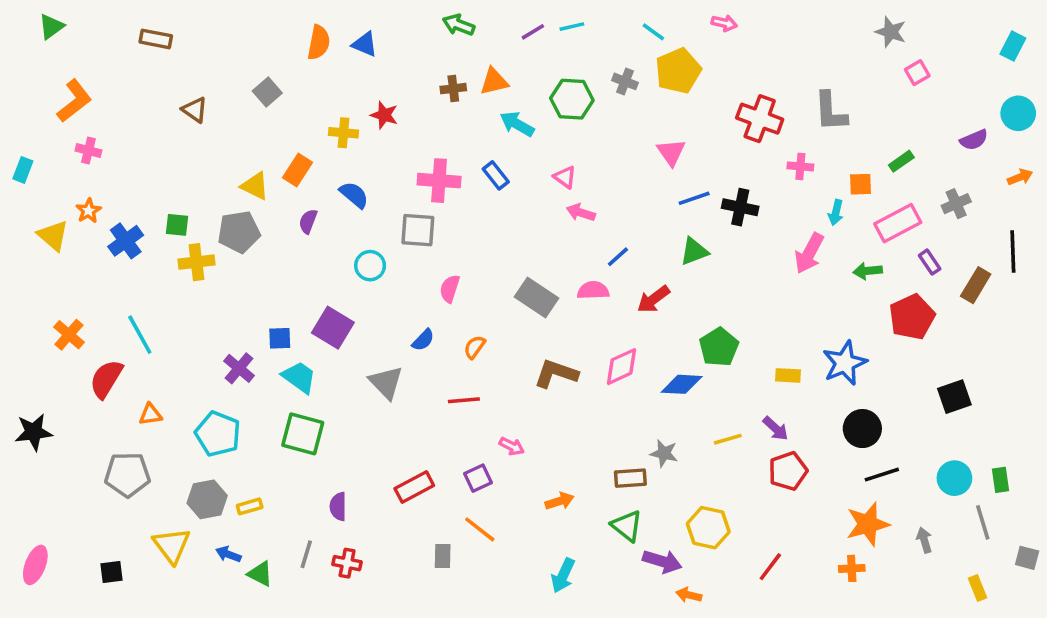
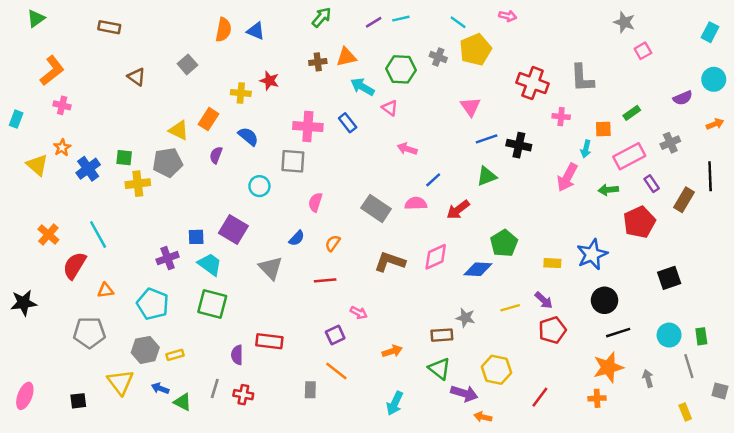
green arrow: (459, 25) -> (321, 17), turned 110
pink triangle: (565, 177) -> (390, 108), moved
purple cross: (239, 368) -> (168, 258), turned 30
red rectangle: (414, 487) -> (269, 341), moved, turned 35

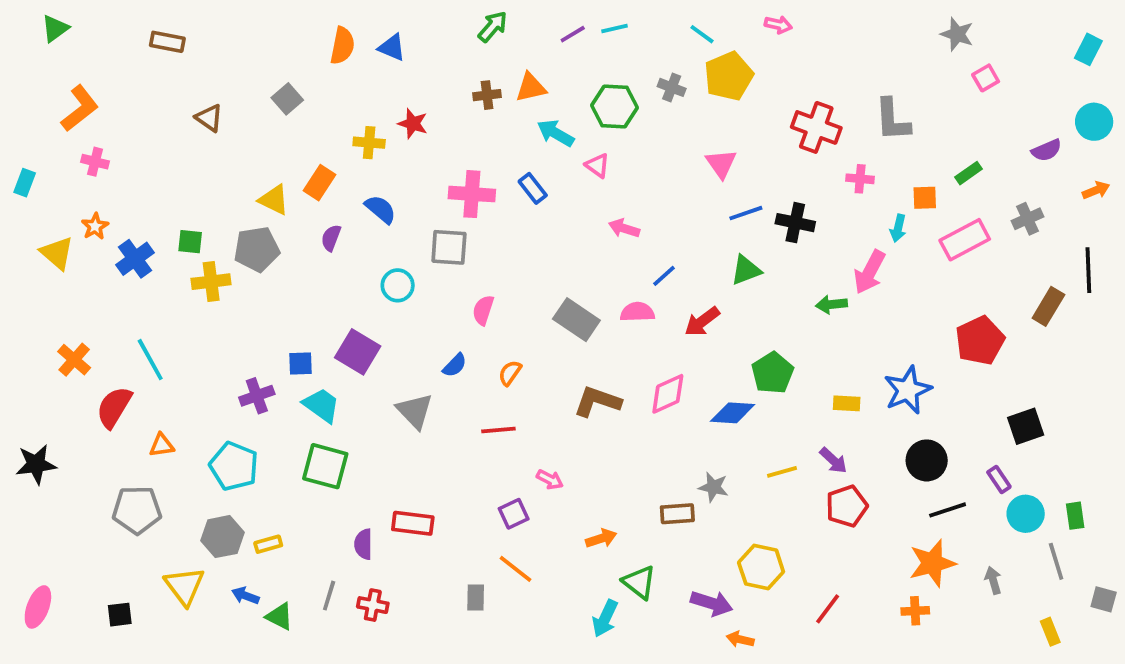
purple rectangle: (652, 184) -> (999, 479), moved
green arrow: (608, 190) -> (831, 304), moved
green triangle: (439, 369) -> (639, 582), moved

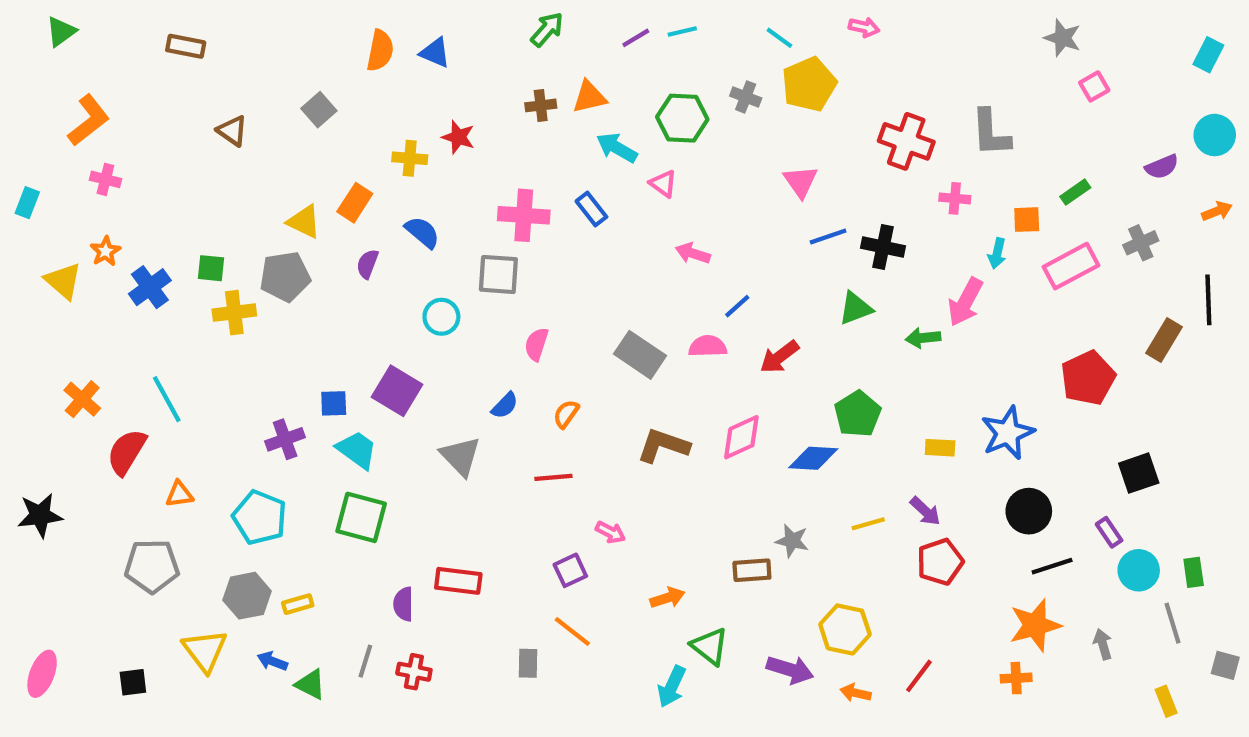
green triangle: (746, 270) -> (856, 308), moved
orange arrow: (740, 639) -> (856, 693), moved

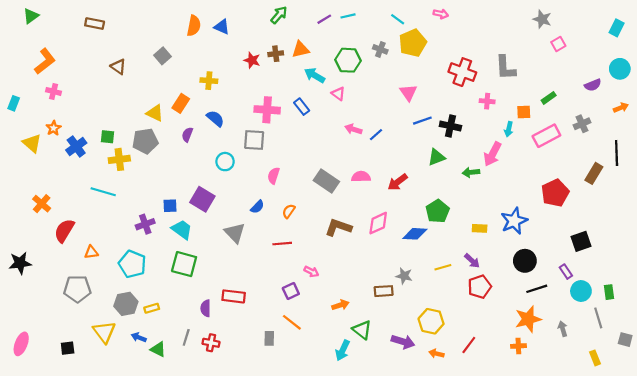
red star: (458, 137) -> (252, 60), moved
blue line: (737, 306) -> (376, 135), moved
cyan line: (167, 399) -> (103, 192), moved, turned -45

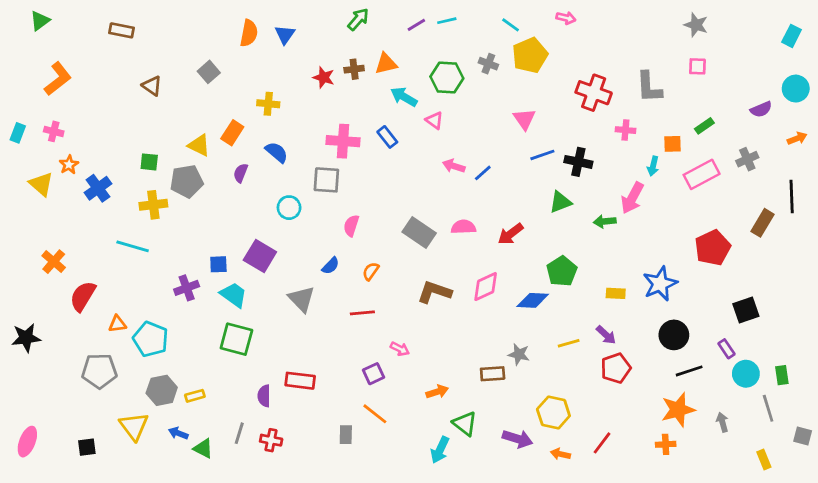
blue triangle: (222, 27) -> (285, 35), turned 42
pink square: (558, 44) -> (697, 66), moved, turned 32
pink cross: (54, 91) -> (54, 131), moved
green square: (107, 137) -> (149, 162), moved
cyan pentagon: (132, 264) -> (151, 339), moved

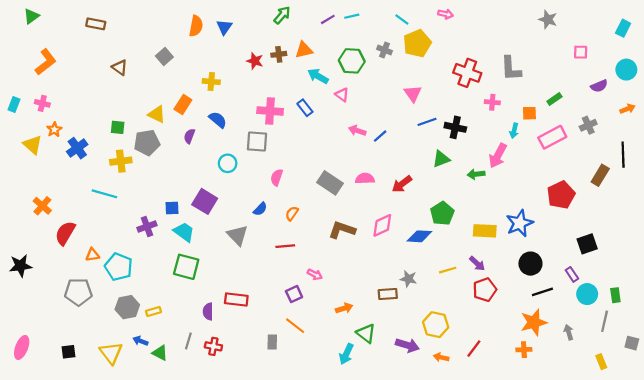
pink square: (697, 66) -> (581, 52), moved
yellow rectangle: (616, 293) -> (485, 231), size x1.5
gray line: (768, 408) -> (605, 321), turned 30
yellow triangle: (134, 426) -> (111, 353), moved

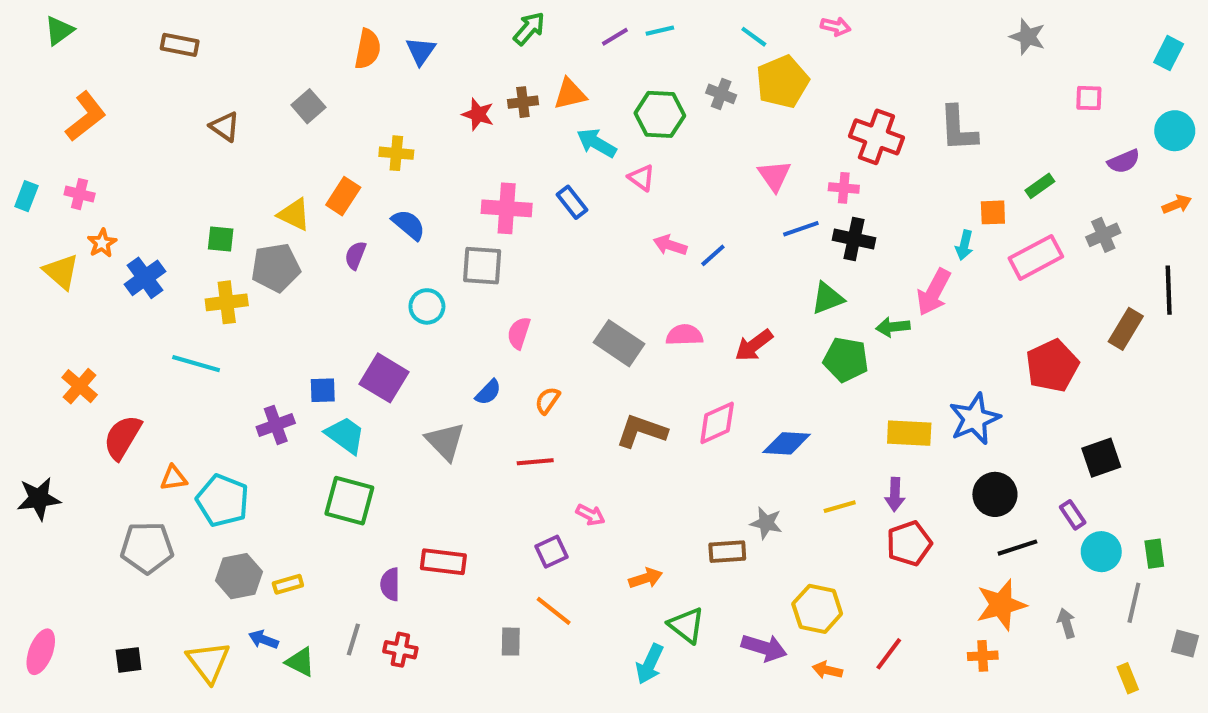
pink cross: (492, 102) -> (844, 188), moved
green pentagon: (442, 213) -> (846, 360), moved, turned -30
purple arrow: (477, 264) -> (895, 494), turned 49

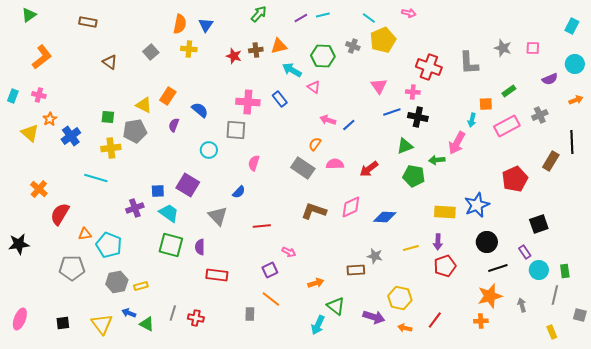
gray star: (1028, 37) -> (503, 48), moved
yellow cross: (396, 153) -> (189, 49), moved
orange semicircle: (547, 400) -> (315, 144), moved
purple semicircle: (390, 584) -> (200, 247), moved

